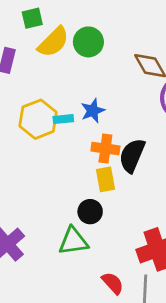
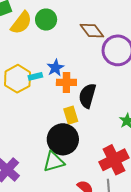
orange cross: (105, 148) -> (66, 82), moved
black circle: (90, 212) -> (63, 139), size x1.8

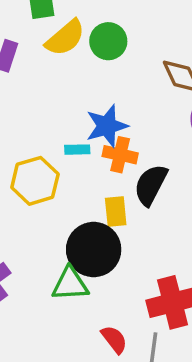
blue star: (55, 68) -> (107, 126), size x1.4
cyan rectangle: (35, 76) -> (77, 150), moved
yellow hexagon: (18, 79) -> (35, 181), moved

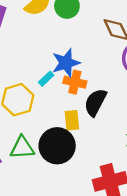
cyan rectangle: (77, 150) -> (46, 79), turned -42
green triangle: (70, 284) -> (22, 148), moved

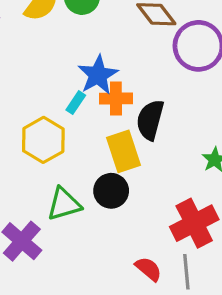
yellow rectangle: (72, 120) -> (124, 151), size x1.4
black circle: (57, 146) -> (111, 191), size x0.7

